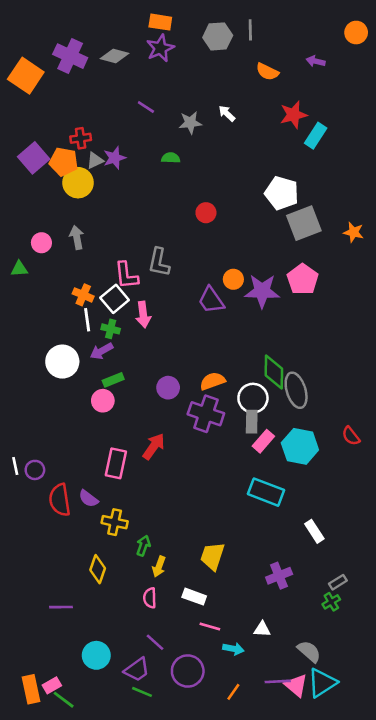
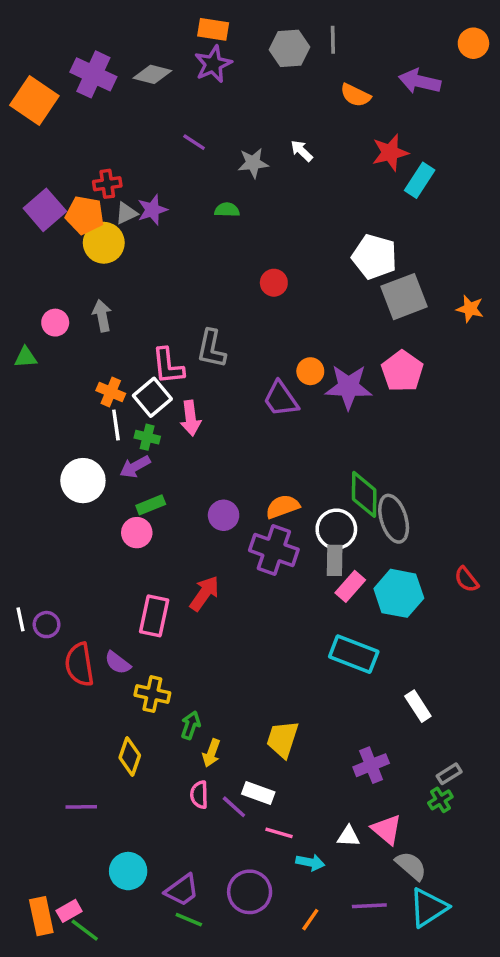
purple arrow: (316, 61) -> (420, 81), size x1.6
purple line: (155, 642) -> (234, 807), moved
pink triangle: (296, 685) -> (387, 829), moved

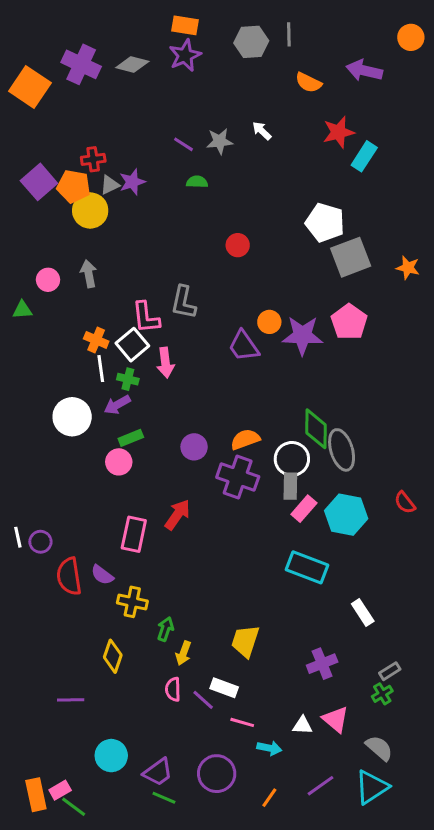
purple line: (194, 142) -> (184, 144), moved
gray semicircle: (411, 866) -> (379, 748), moved
purple line: (369, 906) -> (321, 786), turned -32

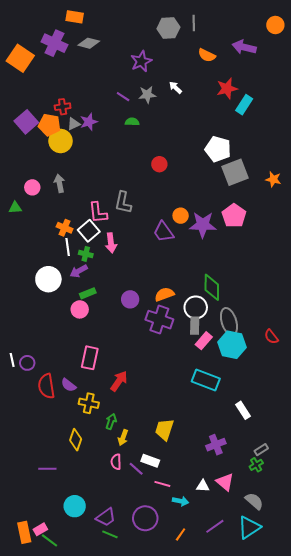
orange rectangle: (185, 25) -> (75, 17), moved
purple star: (185, 55) -> (141, 61), moved
gray ellipse: (342, 450) -> (229, 322), moved
red arrow: (177, 515) -> (119, 381), moved

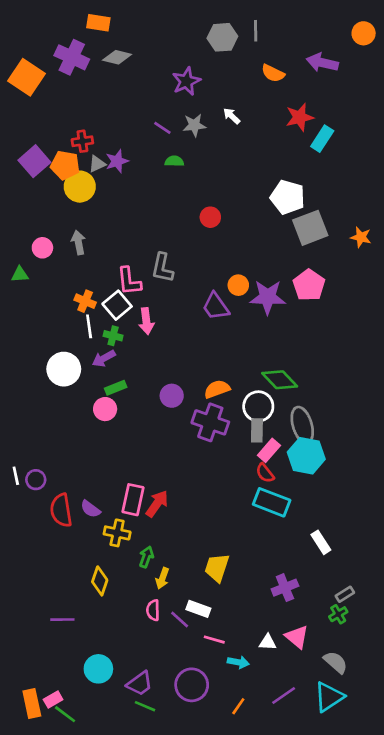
green diamond: (212, 287) -> (280, 380), turned -44
red semicircle: (271, 337) -> (265, 473), moved
pink rectangle: (90, 358) -> (133, 500), moved

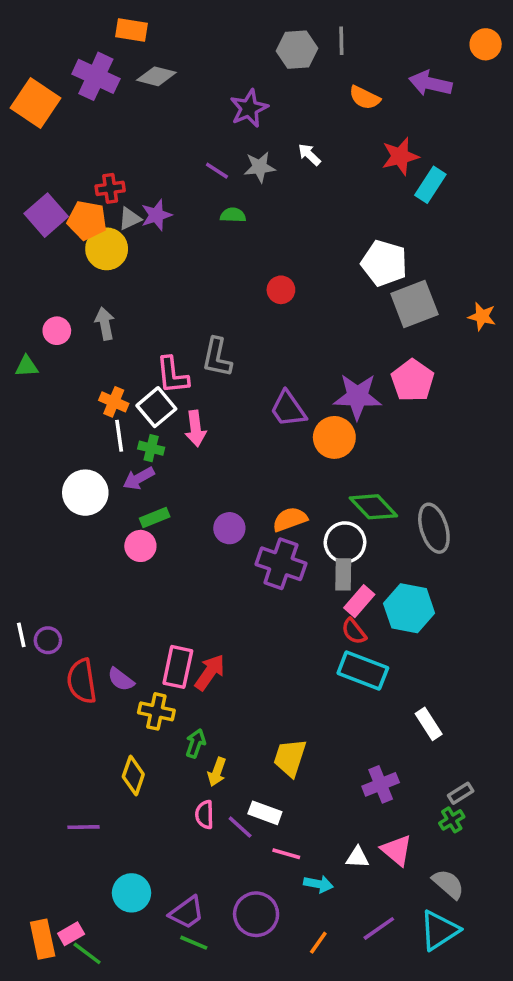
orange circle: (238, 285) -> (334, 437), moved, size x1.5
gray ellipse: (302, 425) -> (434, 528), moved

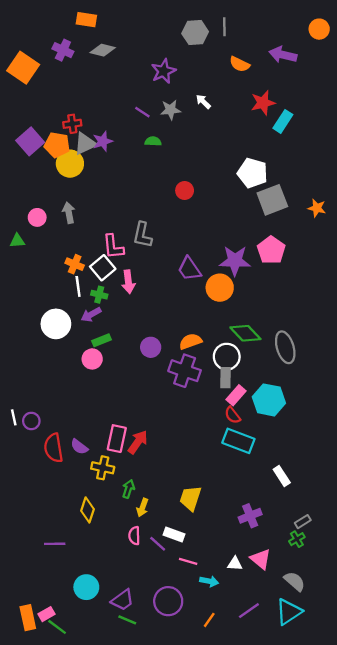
purple cross: (96, 76) -> (63, 50), size x0.7
gray triangle: (130, 219) -> (85, 144), size x1.5

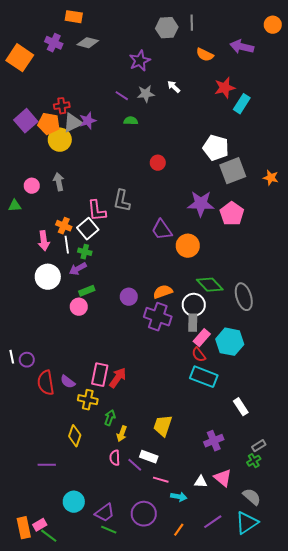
purple star: (235, 261) -> (201, 204), moved
pink arrow: (128, 282) -> (44, 241), moved

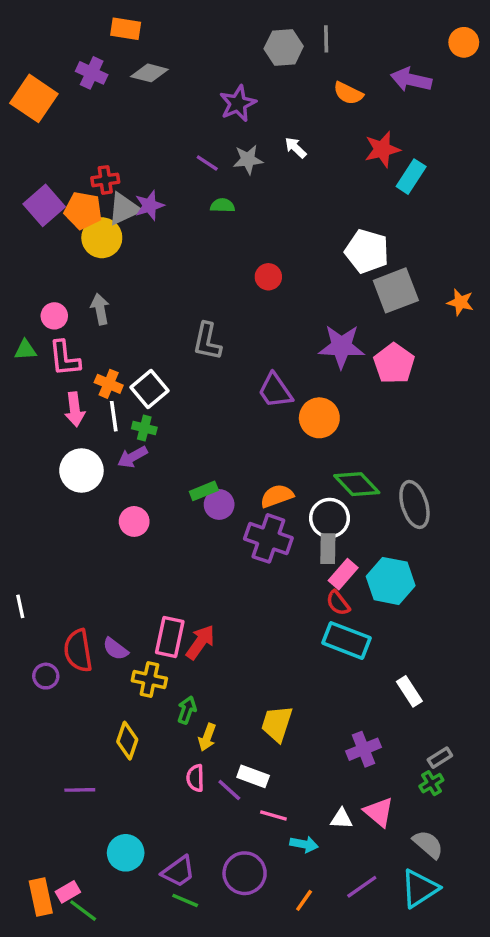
pink L-shape: (97, 211) -> (64, 358), moved
green rectangle: (87, 291) -> (204, 491), moved
purple circle: (27, 360) -> (46, 676), moved

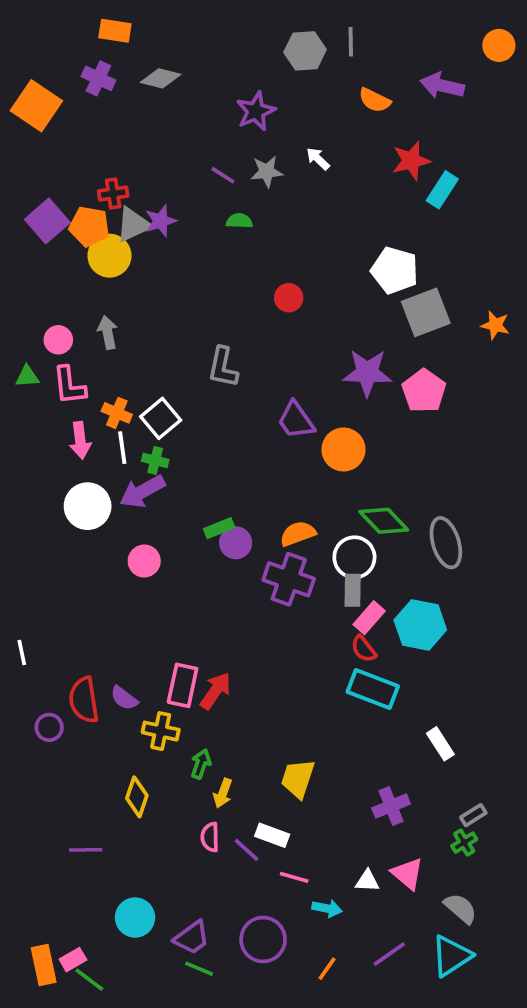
orange rectangle: (126, 29) -> (115, 31), moved
purple arrow: (132, 457) -> (142, 492), size x1.4

